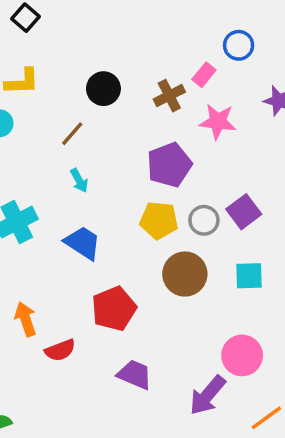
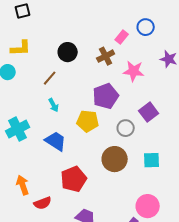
black square: (25, 18) -> (23, 11), turned 35
pink rectangle: (204, 75) -> (122, 37), moved
purple square: (244, 212) -> (149, 112), moved
yellow pentagon: (159, 220) -> (88, 121), moved

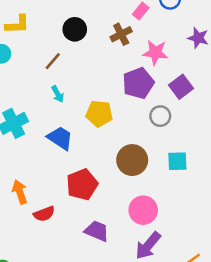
purple pentagon: (106, 96) -> (138, 83), moved
purple square: (149, 112) -> (181, 87), moved
gray circle: (126, 128) -> (160, 116), moved
pink circle: (148, 206) -> (143, 210), moved

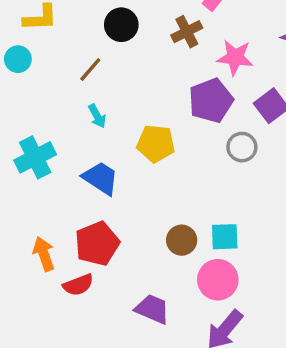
brown circle: (132, 160) -> (182, 240), moved, size x0.7
cyan square: (177, 161) -> (225, 237), moved
red pentagon: (82, 184) -> (97, 244), moved

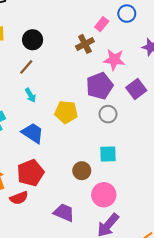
black circle: (121, 25) -> (33, 40), moved
gray circle: (242, 147) -> (108, 114), moved
cyan square: (225, 237) -> (108, 154), moved

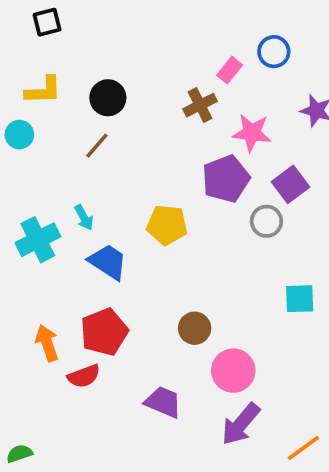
cyan arrow: (30, 95) -> (84, 218), moved
gray circle: (108, 114) -> (266, 221), moved
cyan square: (108, 154) -> (300, 299), moved

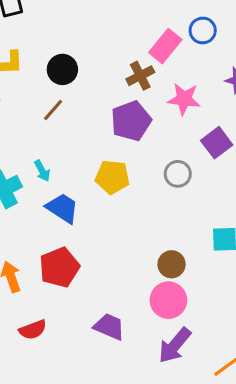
pink rectangle: (230, 70) -> (165, 46), size x1.5
purple pentagon: (226, 179) -> (131, 121), moved
gray circle: (266, 221) -> (178, 174), moved
brown circle: (195, 328) -> (172, 264), moved
red semicircle: (84, 376) -> (33, 330), moved

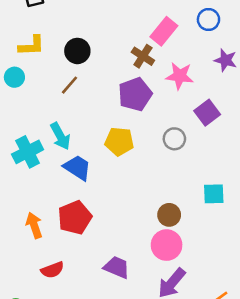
blue circle: (203, 30) -> (208, 19), moved
brown cross: (140, 76) -> (143, 56), turned -30
cyan arrow: (42, 171) -> (60, 136), size x1.5

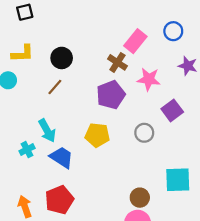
cyan cross: (28, 152) -> (27, 150), moved, size x0.6
cyan square: (214, 194) -> (178, 180), size x1.4

